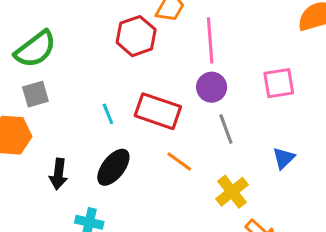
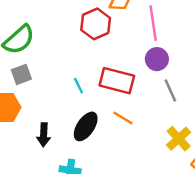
orange line: (179, 162) -> (123, 118), moved

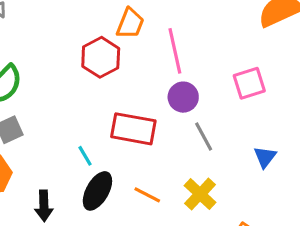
cyan line: (78, 86) -> (85, 156), moved
orange line: (123, 118) -> (147, 195), moved
yellow cross: (179, 139) -> (200, 194), moved

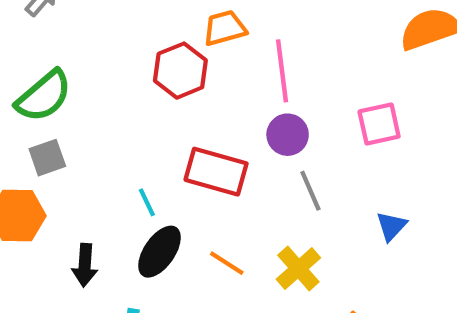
orange trapezoid: (130, 23) -> (225, 28), turned -132

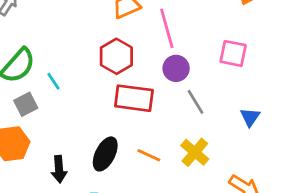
red hexagon: (180, 71) -> (116, 56), moved
pink square: (379, 124) -> (233, 53), turned 32
cyan line: (147, 202) -> (53, 81), moved

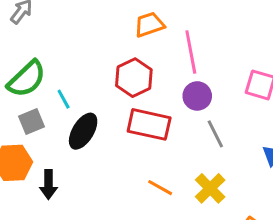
black ellipse: (105, 154) -> (83, 131), moved
black arrow: (59, 169) -> (48, 184), moved

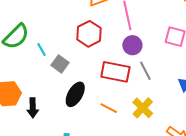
gray square: (32, 122) -> (60, 64), moved, turned -30
red rectangle: (149, 124) -> (115, 72), moved
black ellipse: (83, 131) -> (75, 94), moved

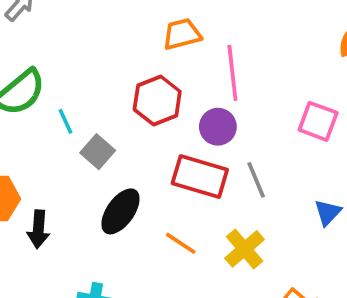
purple circle: (132, 45) -> (218, 127), moved

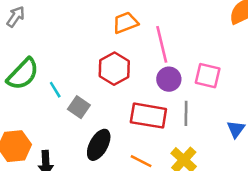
pink square: (318, 121) -> (208, 76), moved
purple circle: (218, 127) -> (169, 79), moved
gray line: (256, 180) -> (186, 113), turned 30

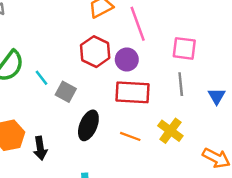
purple circle: (169, 79) -> (127, 59), moved
gray line: (186, 113) -> (181, 84), moved

